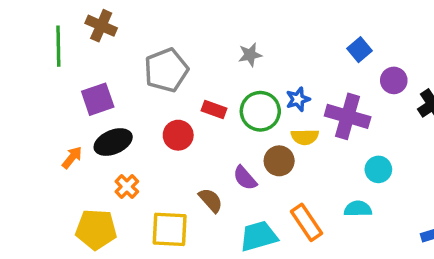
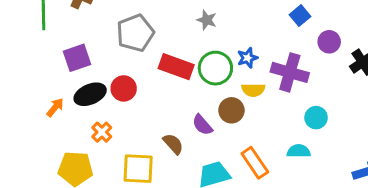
gray star: (250, 55) -> (207, 20), turned 30
red rectangle: (214, 110) -> (176, 67), size x1.6
red circle: (178, 135) -> (124, 88), moved

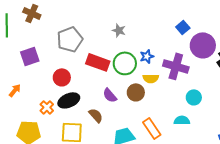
purple circle: (329, 42) -> (203, 45), size x1.6
black ellipse: (90, 94) -> (69, 100), moved
purple semicircle: (202, 125) -> (110, 95), moved

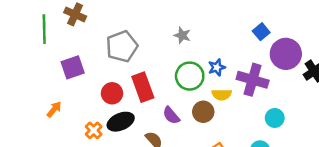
red rectangle: (98, 62) -> (143, 87), moved, turned 50

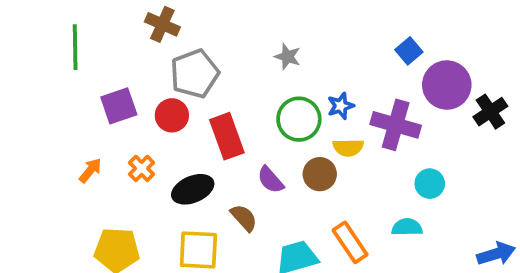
brown cross: (75, 14) -> (162, 24), moved
red circle: (112, 93) -> (172, 115), moved
orange cross: (94, 130) -> (142, 168), moved

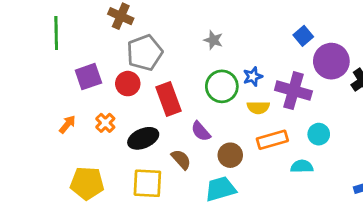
brown circle: (320, 174) -> (230, 155), moved
orange rectangle: (350, 242) -> (272, 140), moved, turned -72

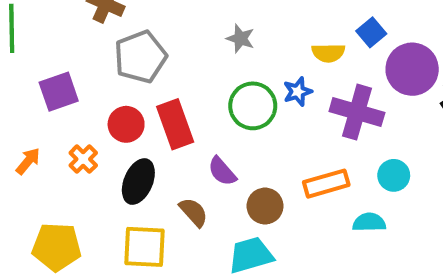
red circle: (128, 84) -> (126, 124), moved
yellow semicircle: (258, 107) -> (328, 53), moved
black ellipse: (143, 138) -> (138, 182), turned -44

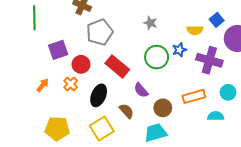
red circle: (126, 124) -> (81, 64), moved
red rectangle: (175, 124) -> (117, 66), turned -30
yellow square: (144, 247) -> (102, 129), turned -35

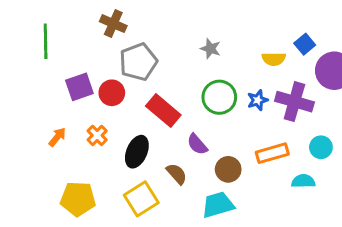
blue star: (179, 50) -> (258, 100), moved
red circle: (81, 64) -> (112, 93), moved

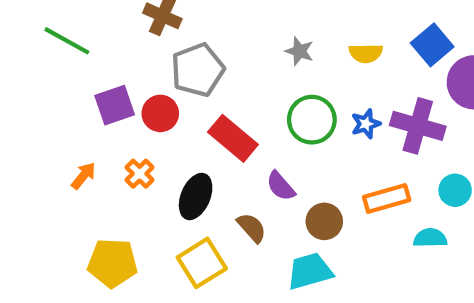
green line: (46, 41) -> (67, 41), turned -60
blue square: (305, 44) -> (432, 45), size x1.4
yellow semicircle: (274, 59) -> (366, 53), moved

